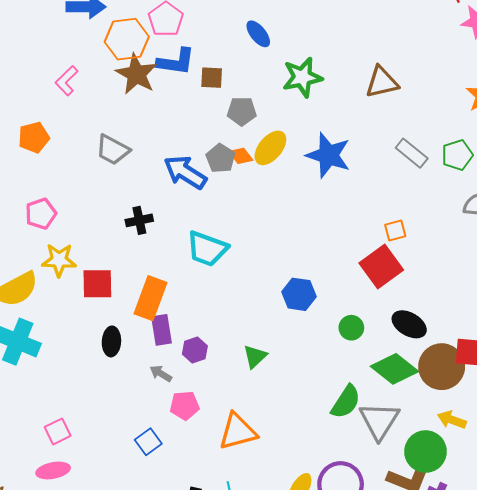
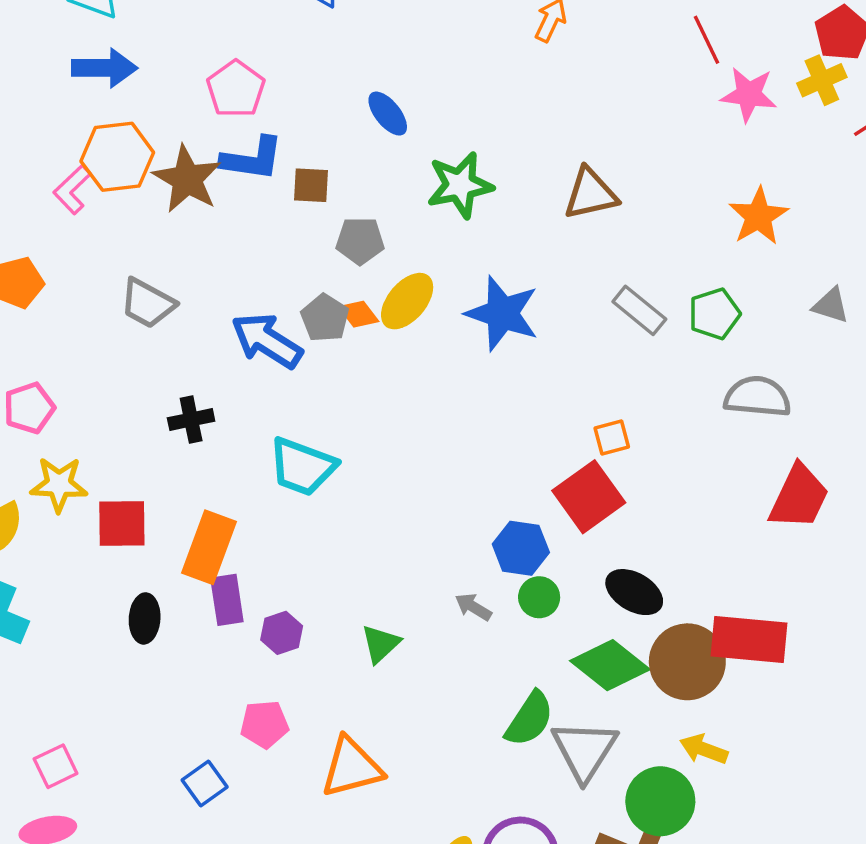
orange hexagon: (127, 39) -> (117, 157), moved
blue hexagon: (299, 294) -> (521, 548), moved
gray arrow: (161, 374) -> (473, 607), moved

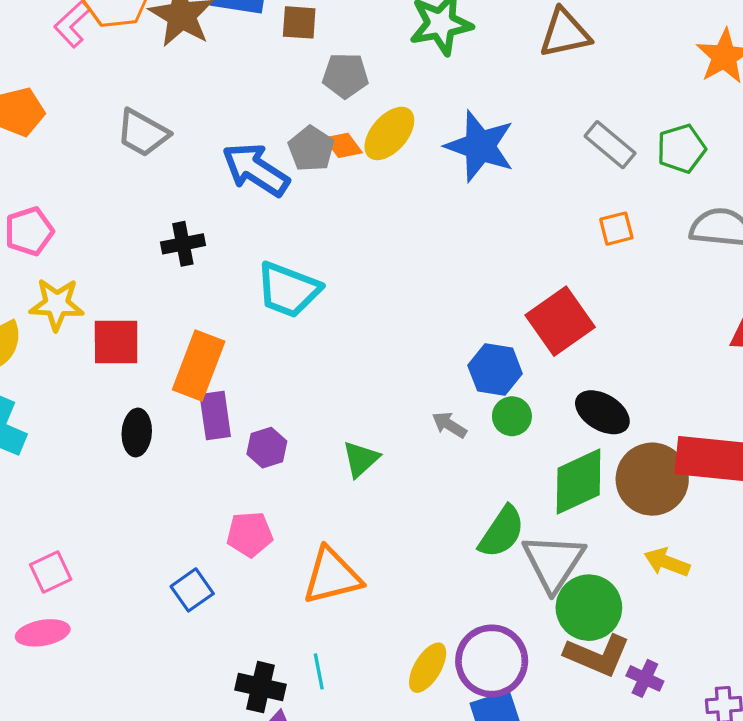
orange square: (612, 437) -> (616, 229), moved
green diamond: (610, 665) -> (579, 481), turned -64
green circle: (660, 801) -> (589, 608), moved

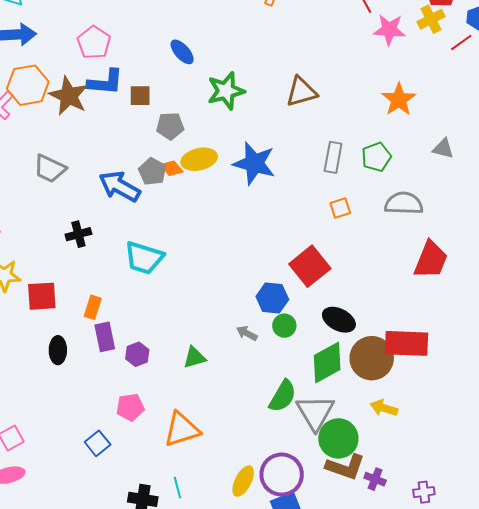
yellow ellipse: (389, 133) -> (199, 159), turned 40
gray rectangle: (610, 145) -> (333, 157), turned 64
orange rectangle: (199, 366) -> (93, 307), size x0.6
green triangle: (361, 459) -> (195, 357), turned 30

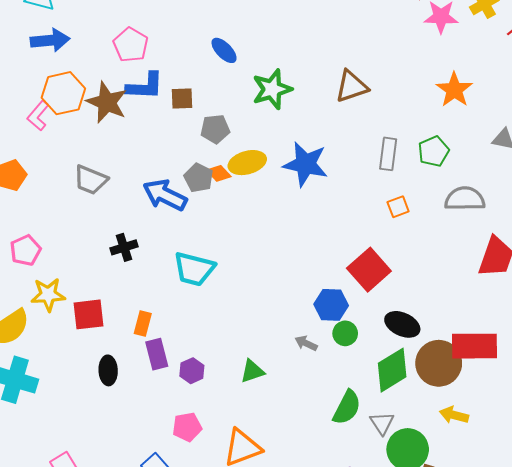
gray triangle: (315, 412) -> (382, 423), size x0.6

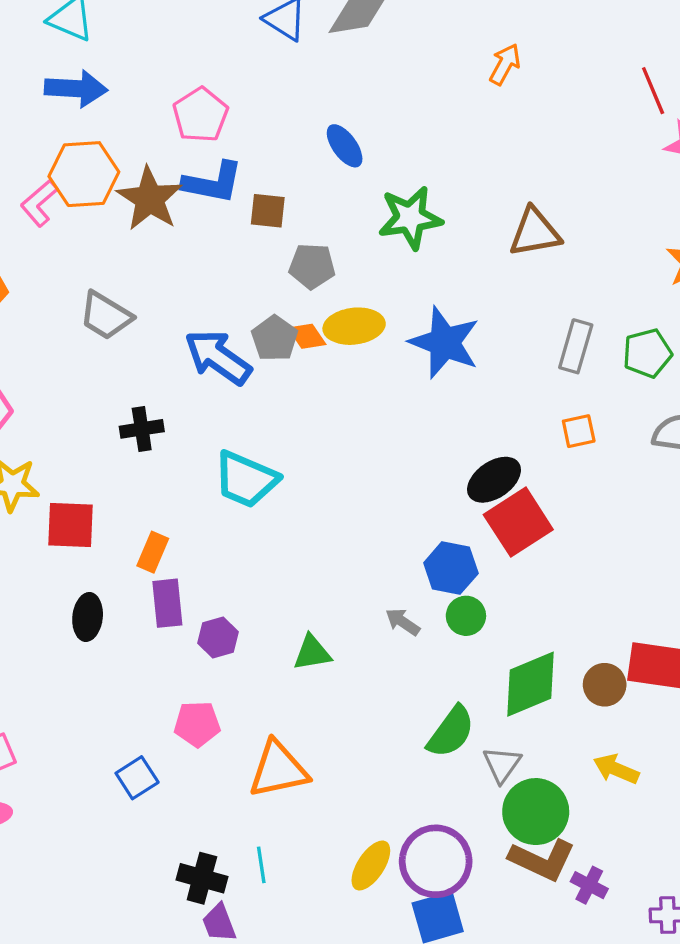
black ellipse: (402, 324) -> (494, 480), moved, turned -68
brown circle: (439, 363) -> (605, 685), size x0.6

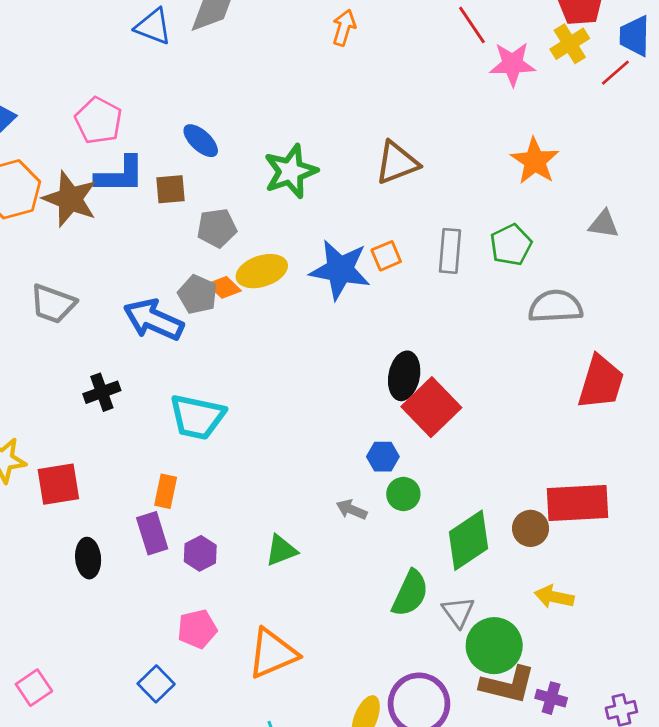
blue ellipse: (345, 146) -> (201, 141), moved
orange square: (579, 431) -> (386, 256), moved
black ellipse: (494, 480) -> (404, 376), turned -33
orange rectangle: (153, 552) -> (166, 491), moved
blue hexagon: (451, 568) -> (383, 457), size x0.7

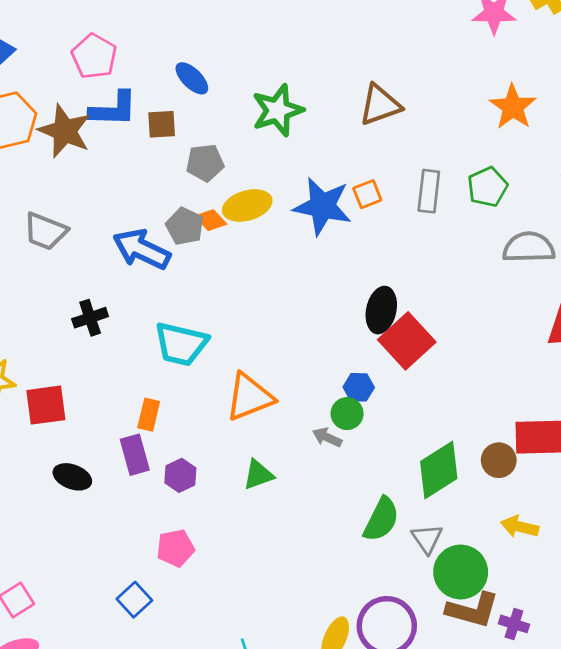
green circle: (403, 494) -> (347, 414), moved
black ellipse: (88, 558) -> (72, 477), turned -66
orange triangle: (273, 653) -> (249, 397), moved

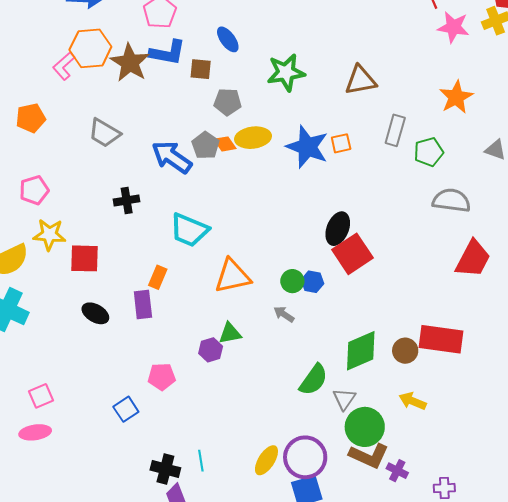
gray rectangle: (429, 191) -> (395, 130), moved
green circle: (347, 414) -> (292, 281), moved
purple hexagon: (180, 475) -> (211, 350), moved

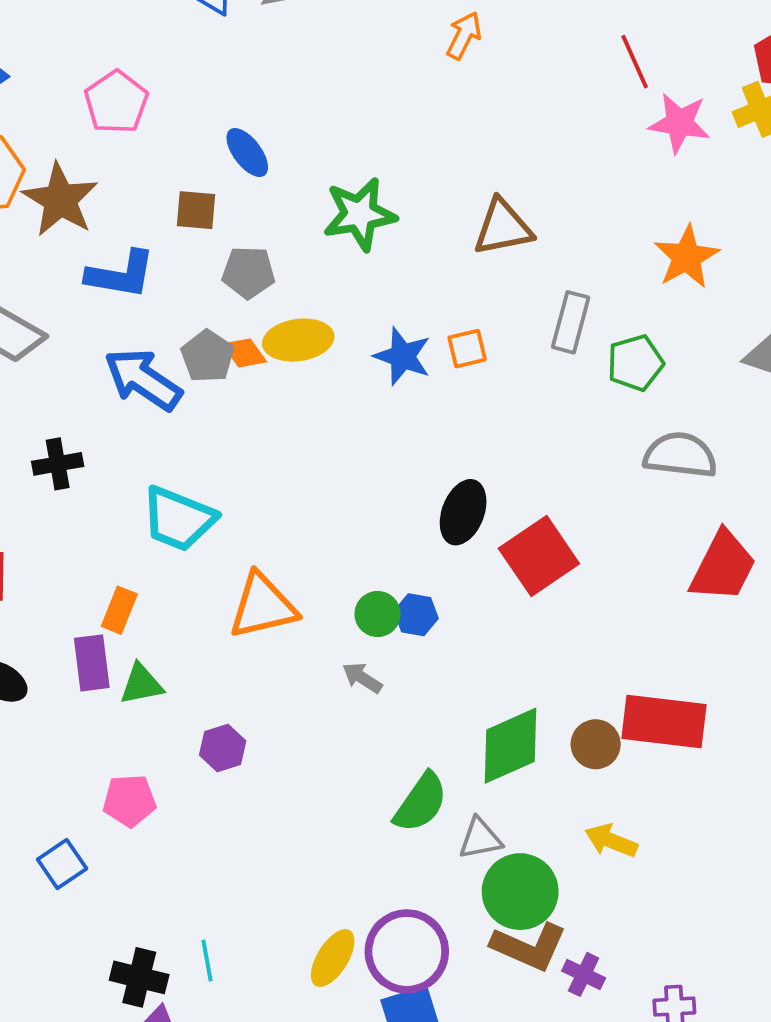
blue L-shape: (168, 53) -> (121, 274), moved
blue star: (307, 147) -> (402, 356), size x0.7
red square: (353, 254) -> (539, 556), moved
green triangle: (230, 333) -> (141, 684), moved
gray triangle: (344, 399) -> (480, 839), turned 45

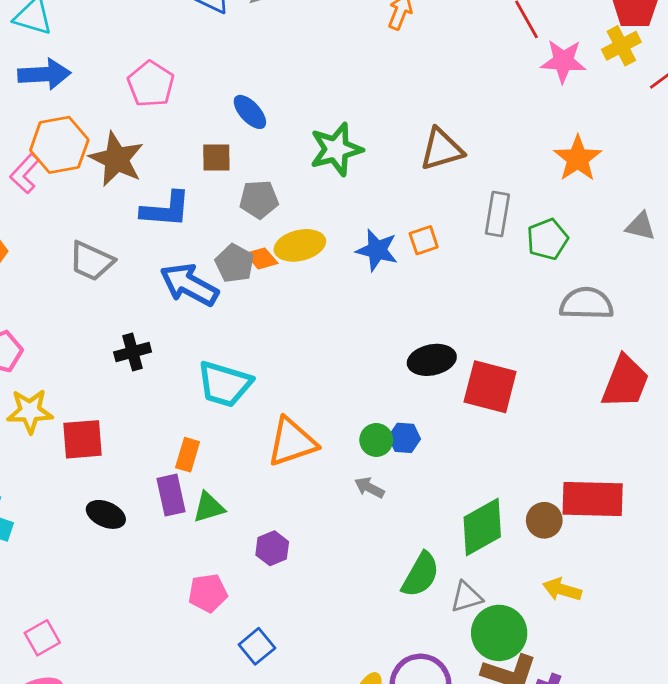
black ellipse: (463, 512) -> (432, 360), turned 63
red square: (539, 556) -> (490, 387), turned -36
blue square: (62, 864) -> (257, 646), moved

